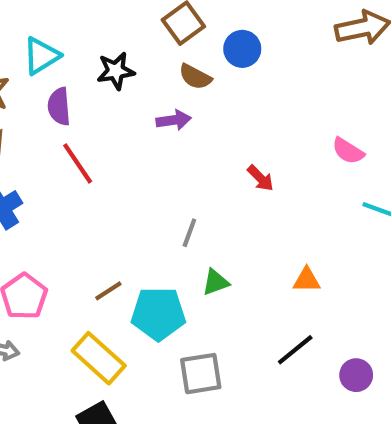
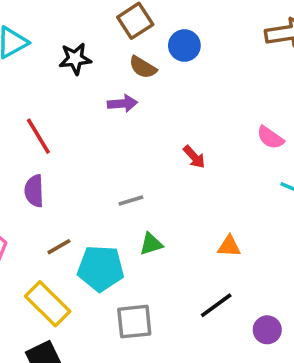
purple semicircle: (59, 106) -> (34, 191), moved
gray line: (189, 233) -> (131, 200), turned 50

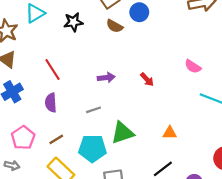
purple arrow: (122, 103) -> (106, 78), moved
gray line: (131, 200) -> (93, 110), moved
green triangle: (151, 244) -> (122, 133), size x1.6
brown line: (59, 247) -> (56, 139), moved

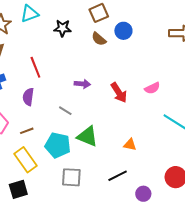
pink semicircle: (193, 66) -> (152, 88), moved, turned -70
red arrow: (147, 79) -> (119, 93), size x1.5
gray line: (93, 110) -> (65, 111), turned 40
green triangle: (122, 133) -> (87, 136), turned 30

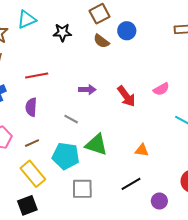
red line: (35, 67) -> (37, 76), turned -75

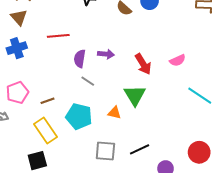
purple semicircle: (31, 107) -> (80, 59), moved
green triangle: (96, 145) -> (135, 95), moved, turned 35
orange triangle: (142, 150) -> (114, 113), moved
gray square: (82, 189) -> (105, 151), moved

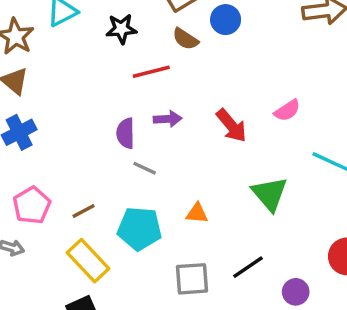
red line: (58, 36) -> (151, 72), moved
green triangle: (135, 95) -> (270, 194), moved

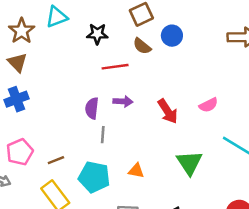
gray line: (145, 168) -> (103, 135), turned 63

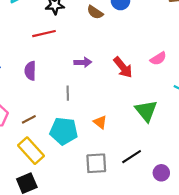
red line: (115, 67) -> (44, 34), moved
purple semicircle: (92, 108) -> (30, 71), moved
orange triangle: (136, 171) -> (100, 122), turned 32

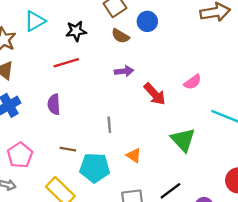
purple arrow: (83, 62) -> (124, 71), moved
gray line: (68, 93) -> (109, 125), moved
brown line: (29, 119) -> (68, 149), moved, turned 40

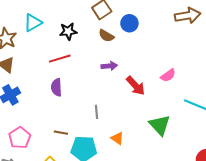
purple semicircle: (54, 104) -> (56, 87), moved

